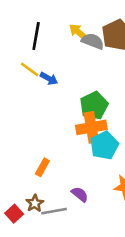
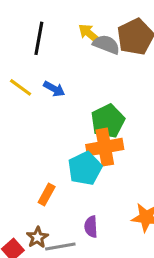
yellow line: (30, 69) -> (21, 87), moved
cyan pentagon: (104, 145) -> (85, 168), moved
purple semicircle: (80, 194) -> (91, 227), turned -132

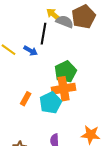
black line: (39, 38) -> (44, 34), moved
orange rectangle: (47, 194) -> (26, 99), moved

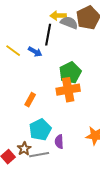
yellow arrow: (54, 15) -> (58, 16), turned -42
cyan pentagon: (51, 103) -> (40, 130), moved

